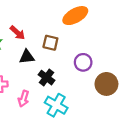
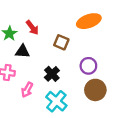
black triangle: (27, 57) -> (22, 51), moved
brown circle: (106, 84) -> (95, 90), moved

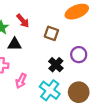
black cross: (52, 74) -> (56, 65), moved
brown circle: (95, 90) -> (79, 92), moved

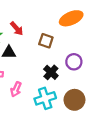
cyan cross: (50, 90) -> (45, 98), turned 36

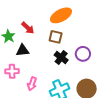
orange ellipse: (71, 18) -> (61, 15), moved
black cross: (51, 72) -> (61, 58), moved

